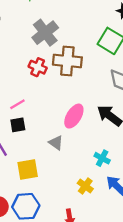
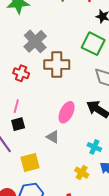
red cross: (38, 67) -> (21, 73), moved
pink line: (17, 104) -> (16, 106), turned -40

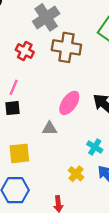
gray triangle: (53, 137) -> (50, 128), turned -40

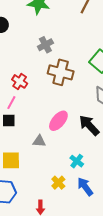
gray cross: (46, 17) -> (45, 45), size x0.7
red cross: (25, 51) -> (20, 81), moved

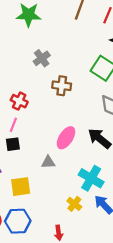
brown cross: (61, 72) -> (62, 86), size x0.7
cyan cross: (77, 161) -> (91, 178), size x1.6

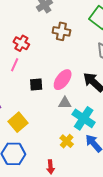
black square: (13, 144) -> (36, 85), moved
gray triangle: (48, 162) -> (65, 103), moved
yellow square: (21, 187) -> (18, 122), turned -36

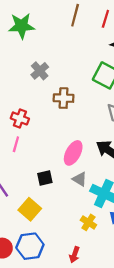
black square: (36, 85) -> (45, 178), moved
gray triangle: (65, 103) -> (80, 179), turned 40
red arrow: (51, 167) -> (75, 255), turned 32

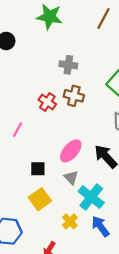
gray cross: (40, 71) -> (68, 65), moved, turned 36
red cross: (20, 118) -> (47, 102), moved
yellow square: (30, 209) -> (40, 199), moved

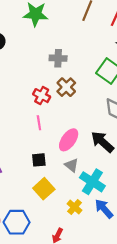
brown cross: (74, 96) -> (66, 87), turned 36
pink line: (17, 130) -> (39, 123), moved, turned -32

